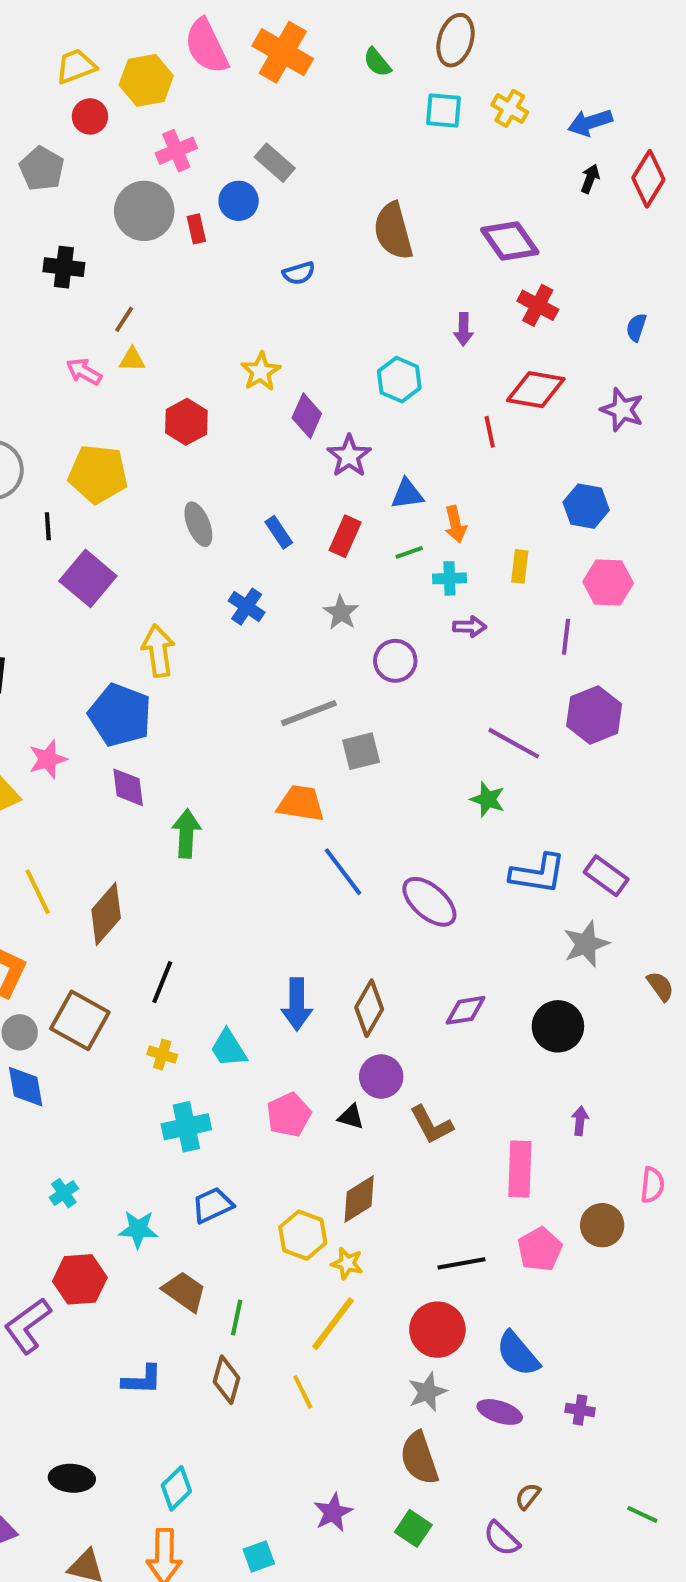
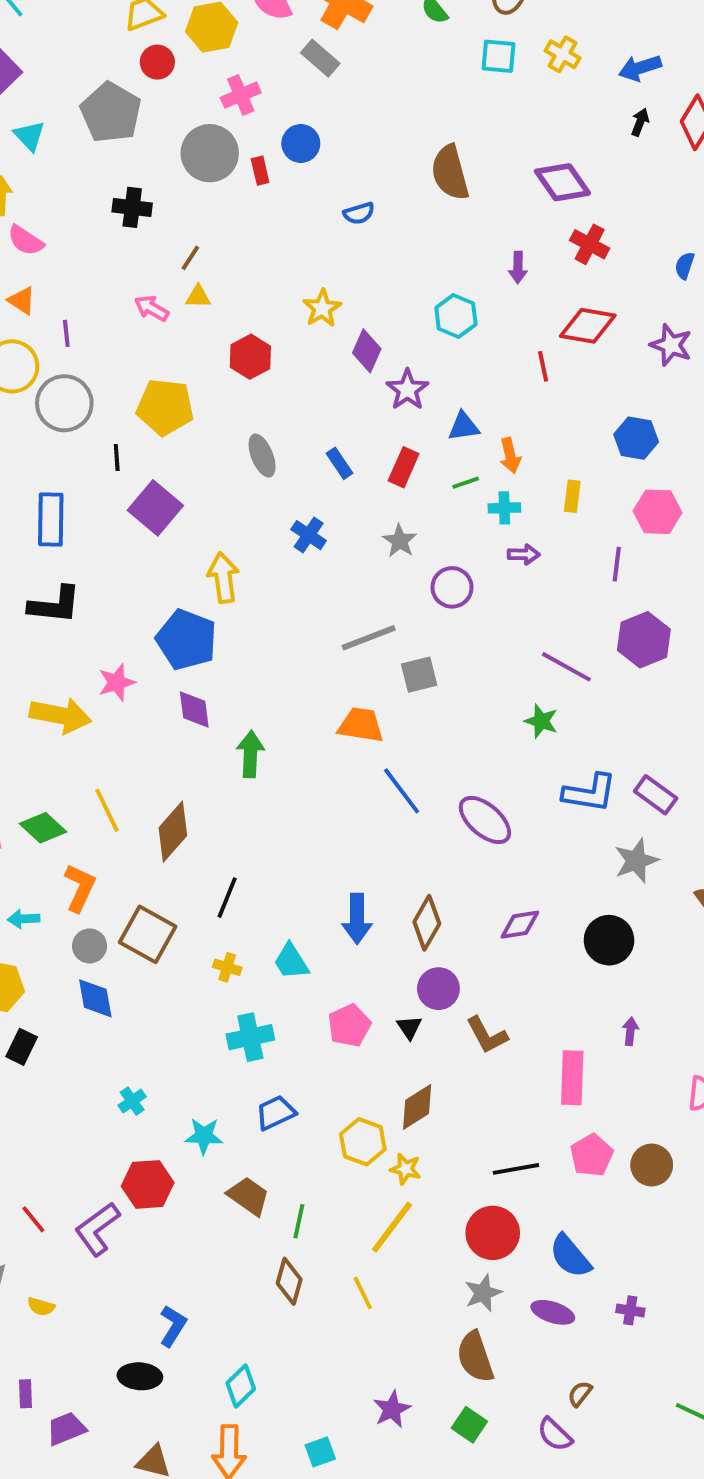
gray rectangle: (275, 163) -> (320, 58), moved
gray pentagon: (42, 169) -> (111, 112), size x1.4
black triangle: (351, 1117) -> (409, 1027), turned 40
brown circle: (602, 1225) -> (652, 1165), moved
blue L-shape: (142, 1380) -> (173, 1326), moved, turned -60

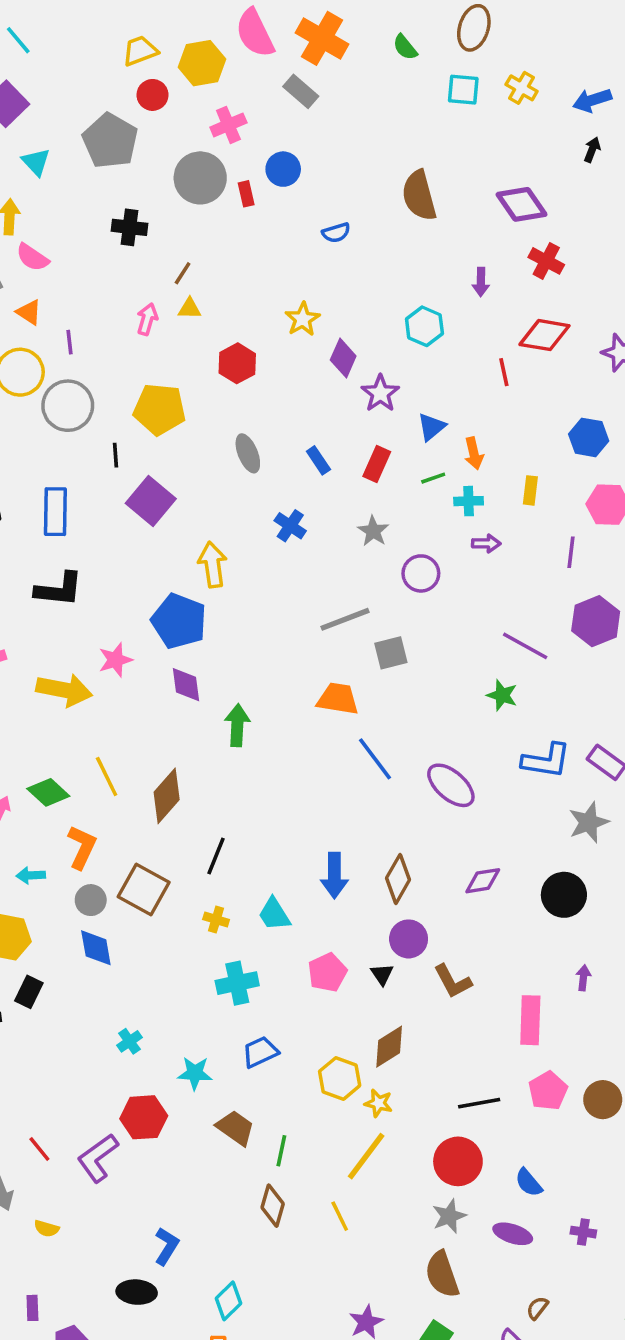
pink arrow: (152, 308) -> (147, 319), turned 76
blue triangle: (464, 426) -> (431, 427), turned -32
blue semicircle: (570, 1256) -> (529, 1183), size x0.7

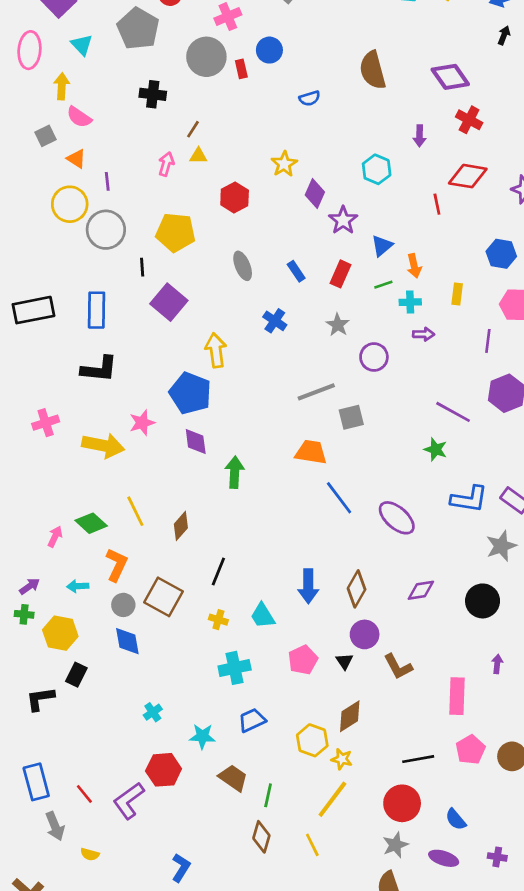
brown diamond: (167, 796) -> (181, 526), size x0.7

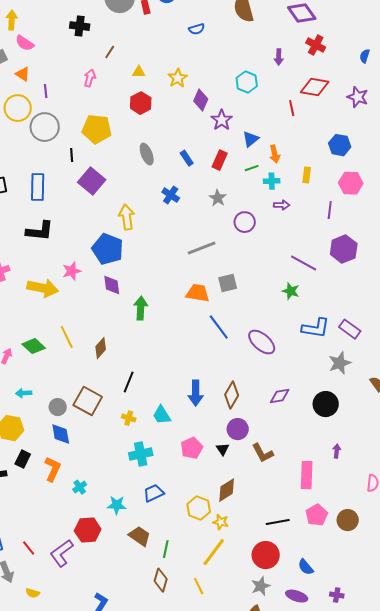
yellow triangle: (198, 156) -> (139, 72), moved
gray square: (351, 417) -> (228, 283), moved
orange L-shape: (117, 565) -> (53, 469), moved

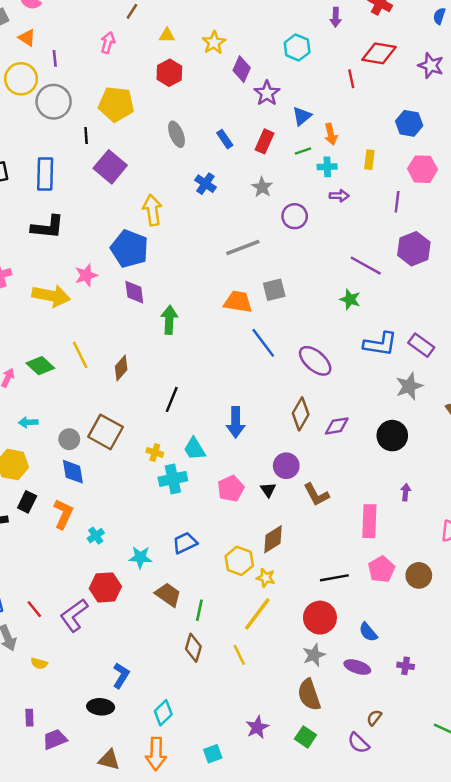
black line: (129, 382) -> (172, 399), moved
brown diamond: (232, 395) -> (301, 414), moved
cyan cross: (141, 454) -> (173, 479), moved

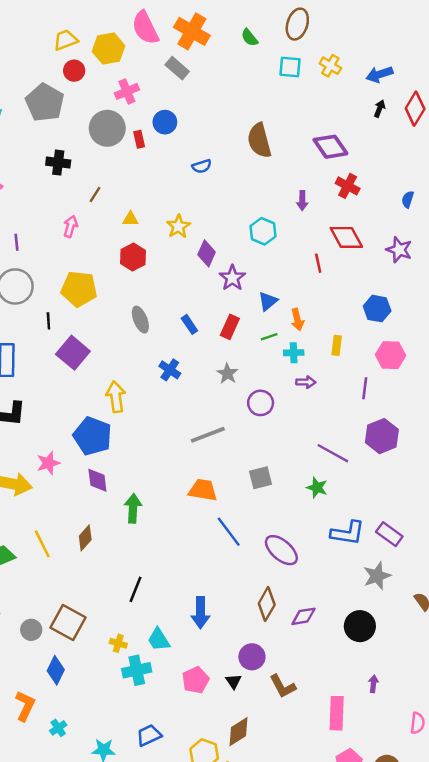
red diamond: (379, 53) -> (346, 237), turned 52
gray square: (274, 290) -> (261, 478), moved
brown diamond: (121, 368) -> (85, 538), moved
blue diamond: (73, 472) -> (56, 670), moved, turned 36

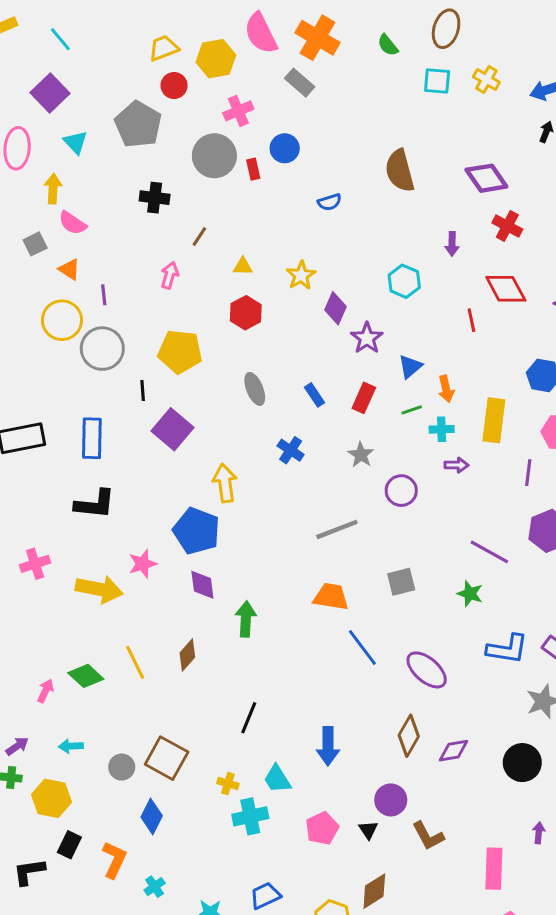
yellow rectangle: (337, 345) -> (494, 420), size x1.8

